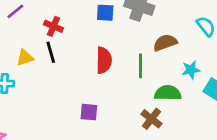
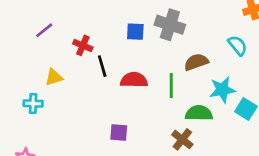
black line: (51, 52) -> (102, 66), moved
red semicircle: (104, 60) -> (134, 80), turned -90
cyan star: (191, 70) -> (222, 90), size x1.4

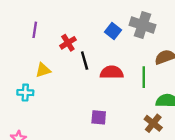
purple line: (44, 30) -> (35, 30), turned -42
blue square: (135, 32) -> (113, 31), turned 35
red cross: (83, 45) -> (68, 43), turned 35

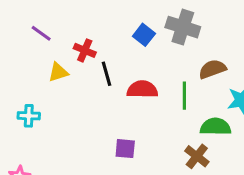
purple line: (35, 30) -> (41, 33), turned -63
red cross: (68, 43) -> (85, 50), turned -35
yellow triangle: (43, 70) -> (58, 72), moved

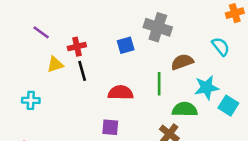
blue square: (144, 35) -> (126, 45), moved, turned 36
red cross: (85, 50) -> (77, 47), turned -36
black line: (107, 74) -> (82, 71), moved
red semicircle: (142, 89) -> (121, 93), moved

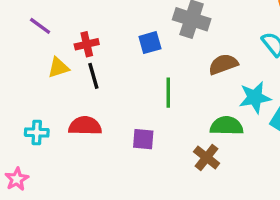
green line: (159, 84) -> (168, 93), moved
red semicircle: (121, 93) -> (85, 126), moved
cyan cross: (31, 100) -> (37, 132), moved
purple square: (110, 127) -> (143, 139), moved

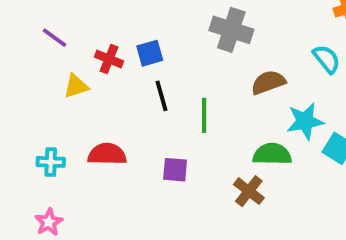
blue square: (150, 43) -> (150, 53), moved
red cross: (87, 44) -> (109, 59), turned 35
black line: (93, 76) -> (161, 96), moved
pink star: (17, 179) -> (49, 222), moved

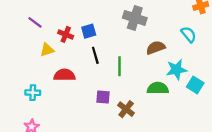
red semicircle: (107, 154) -> (65, 75), moved
brown cross: (249, 191) -> (126, 109), moved

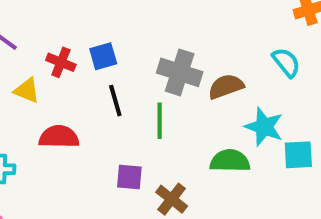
gray cross: (135, 18) -> (180, 72), moved
yellow triangle: (47, 50) -> (27, 90), turned 40
cyan star: (177, 70) -> (264, 127), turned 30
cyan square: (195, 85) -> (298, 155), turned -35

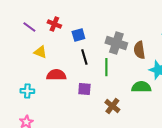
red cross: (61, 62) -> (54, 24), moved
brown semicircle: (226, 86) -> (139, 50), turned -78
purple square: (129, 177) -> (84, 89), moved

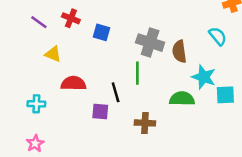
blue square: (78, 35) -> (102, 32), turned 32
black line: (84, 57) -> (116, 92), moved
purple square: (84, 89) -> (100, 111), moved
brown cross: (112, 106) -> (145, 123), turned -35

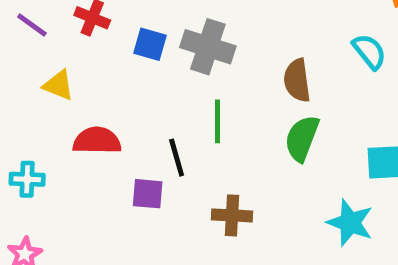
gray cross: (150, 43) -> (208, 47), moved
cyan star: (204, 77) -> (350, 223), moved
green semicircle: (182, 99) -> (302, 138), moved, turned -70

